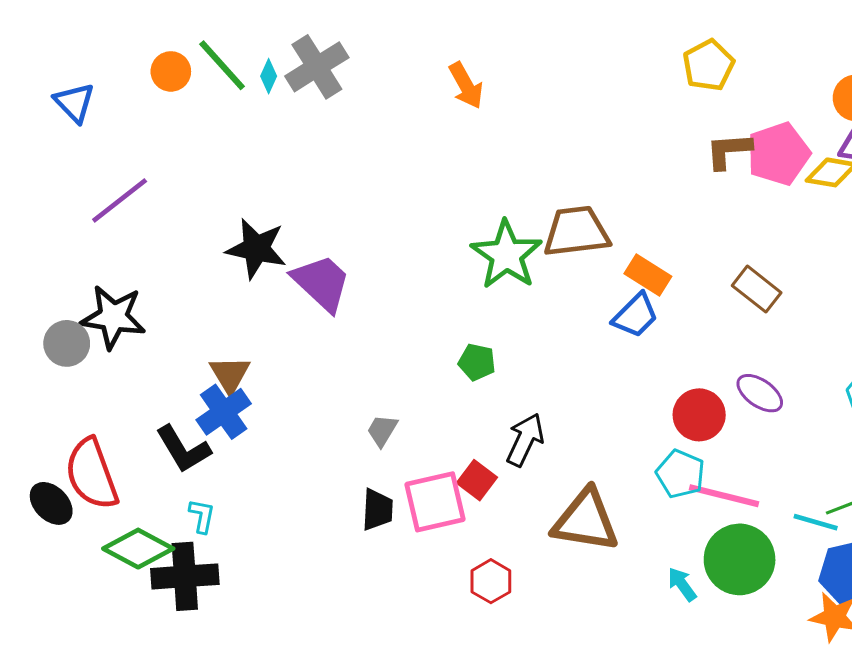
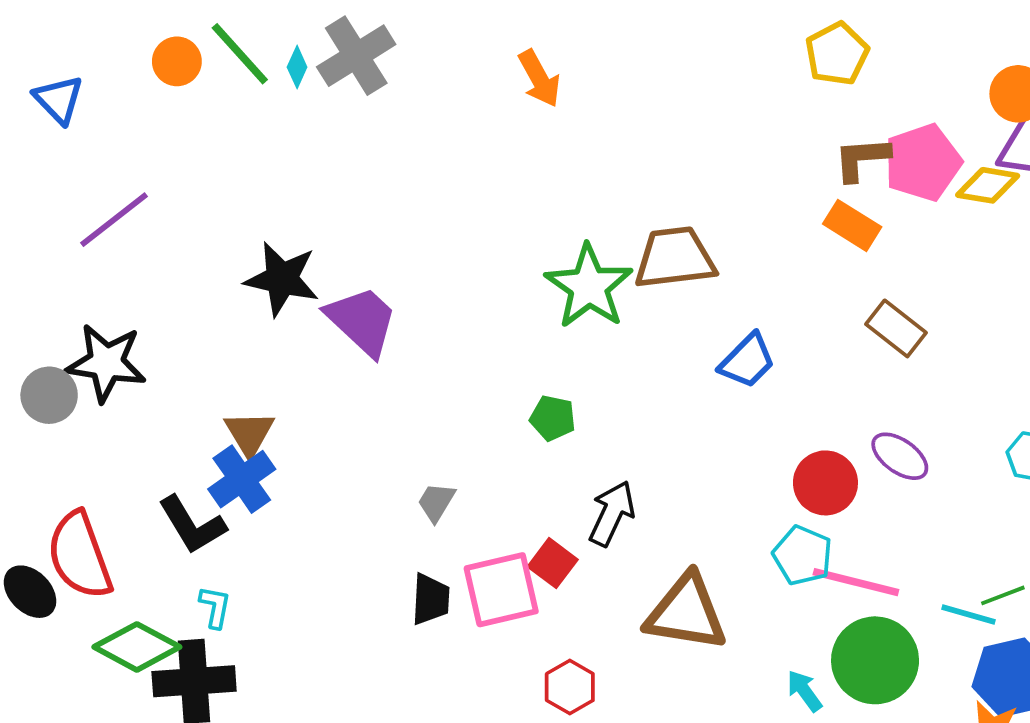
orange rectangle: (648, 275) -> (852, 225), moved

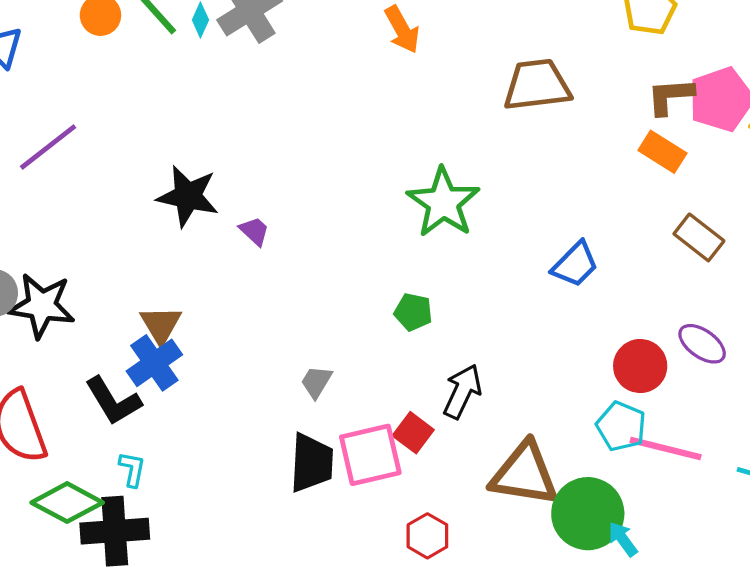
brown trapezoid: (675, 258) -> (537, 85), moved
purple trapezoid: (362, 321) -> (254, 231), size x0.5
black star: (106, 363) -> (42, 306), moved
black trapezoid: (431, 599) -> (312, 463), size x1.4
green circle: (875, 660) -> (588, 514), moved

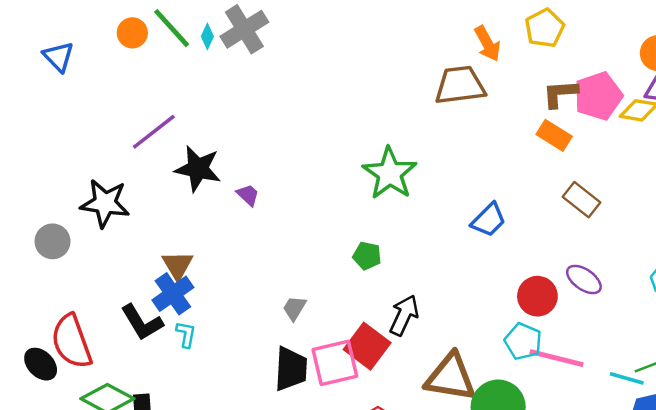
orange arrow: (402, 29) -> (487, 44), moved
purple line: (48, 147) -> (154, 132), moved
black star: (42, 306) -> (105, 203), moved
red square: (413, 433) -> (367, 346), size x1.5
cyan L-shape: (132, 469) -> (186, 334), moved

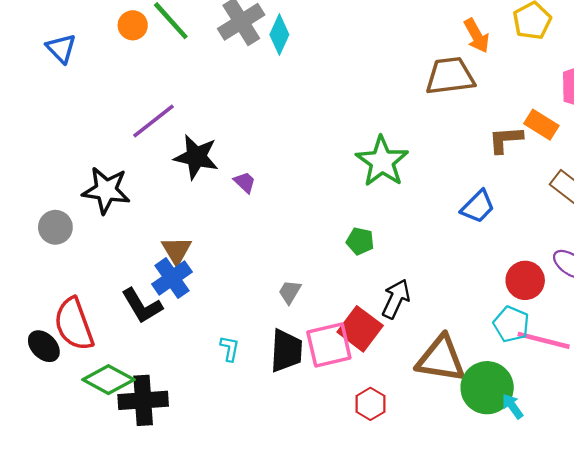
cyan diamond: (207, 36) -> (279, 35), moved, size x1.6
brown L-shape: (560, 94) -> (506, 140), moved
cyan L-shape: (186, 334) -> (230, 348), moved

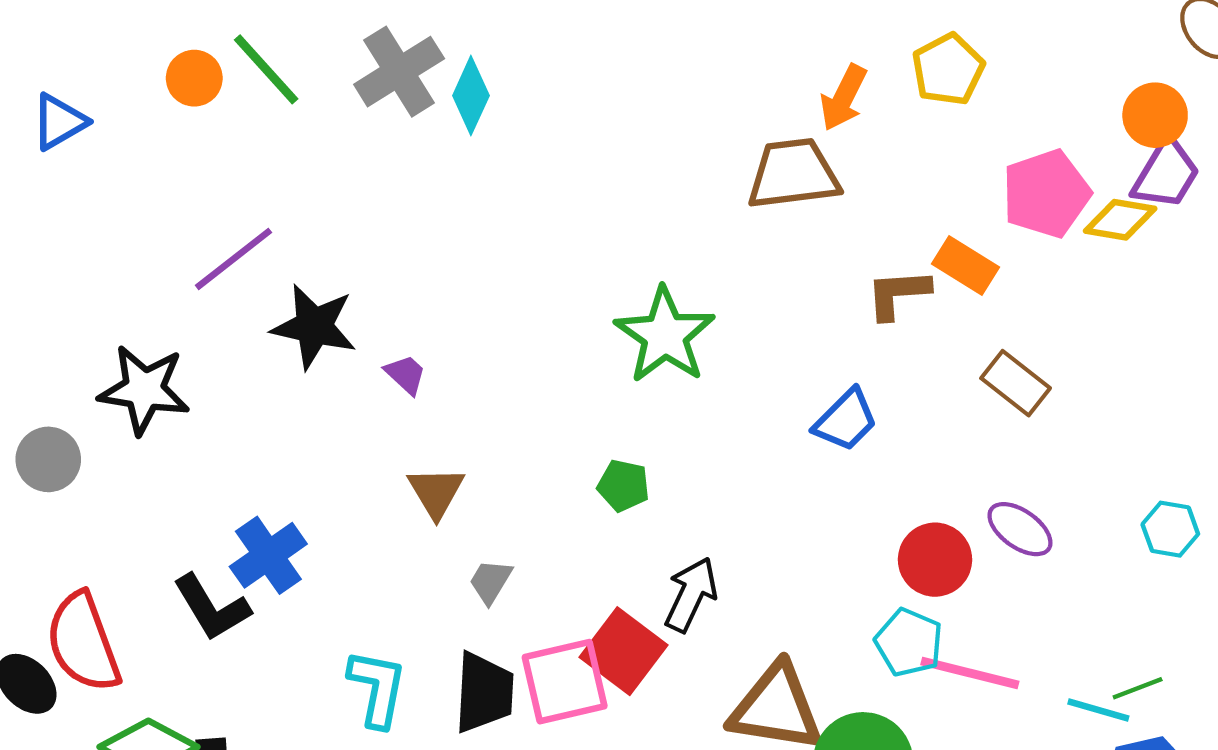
orange arrow: (477, 36) -> (843, 98), turned 56
blue triangle: (61, 48) -> (59, 122), turned 44
brown triangle: (177, 250) -> (436, 492), moved
cyan L-shape: (230, 348) -> (377, 688), size x1.6

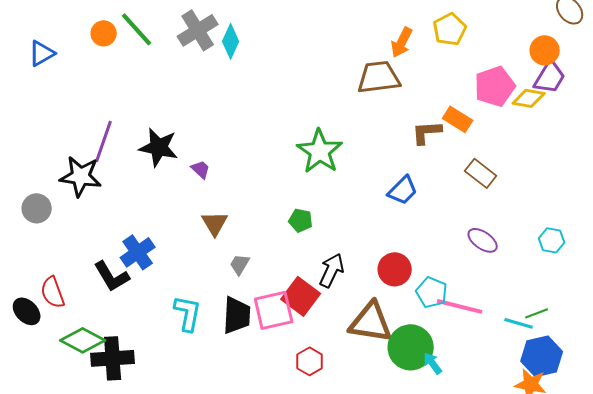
purple line: (233, 259) -> (104, 141), moved, turned -33
red circle: (935, 560) -> (395, 269), moved
red semicircle: (83, 642) -> (53, 292), size x0.7

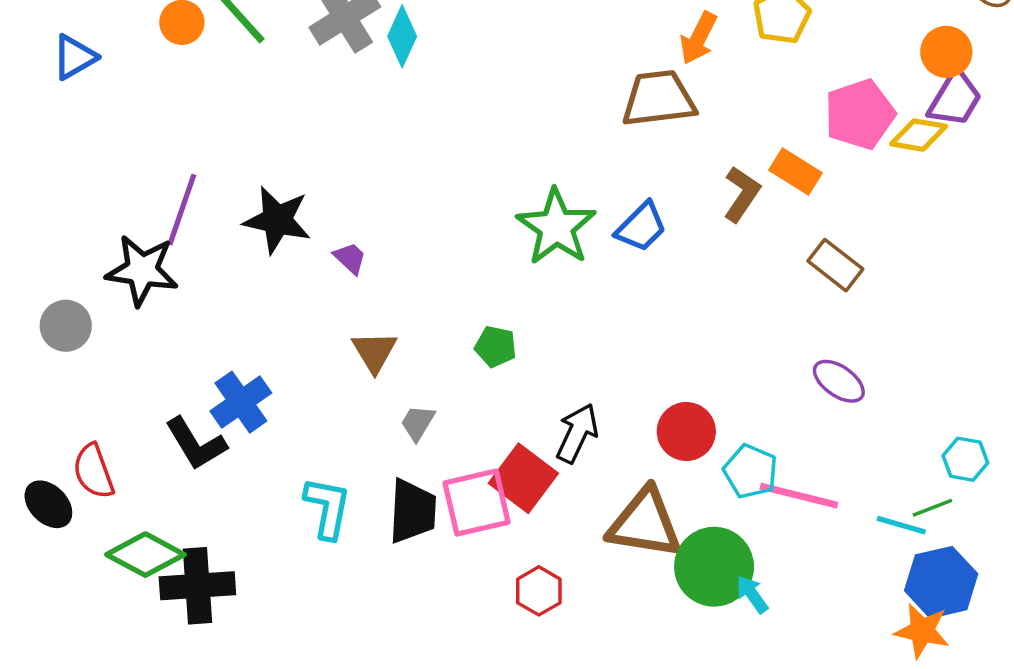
brown L-shape: (427, 132) -> (742, 194), turned 128
blue trapezoid: (403, 190) -> (641, 227), moved
green pentagon: (301, 220) -> (496, 347), moved
cyan hexagon: (552, 240) -> (965, 459), moved

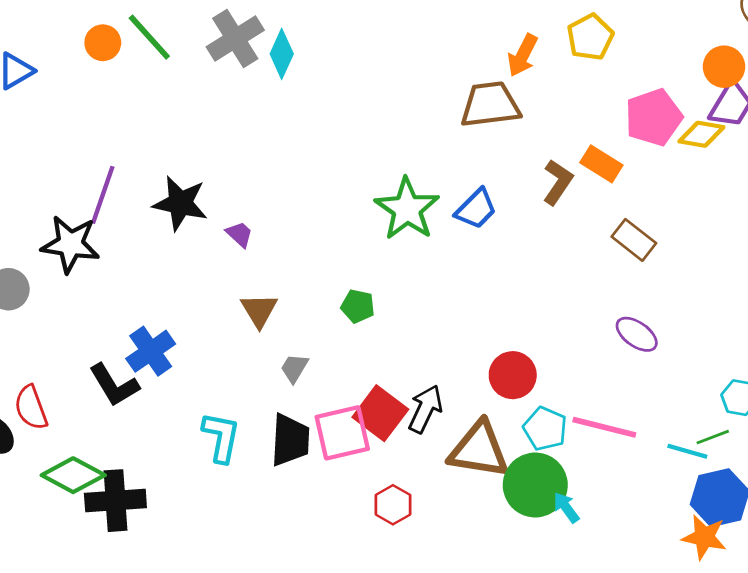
black arrow: (577, 433) -> (425, 409), moved
cyan pentagon: (750, 471) -> (545, 429), moved

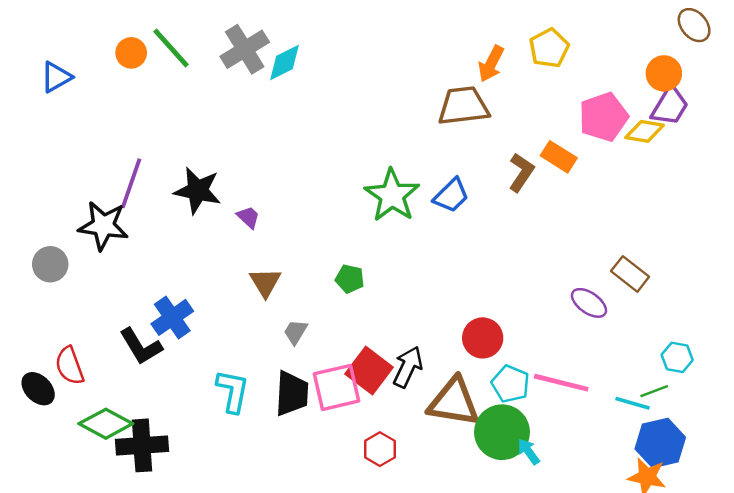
cyan diamond: (282, 54) -> (285, 63), turned 39
brown rectangle: (634, 240) -> (630, 274), moved

